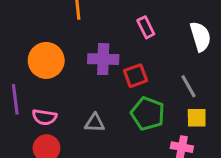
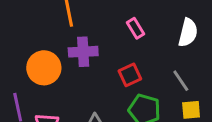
white semicircle: (200, 36) -> (188, 33), turned 36
purple cross: (103, 59) -> (83, 52), moved

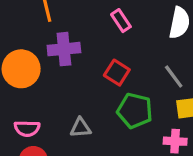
red square: (130, 75) -> (117, 73), turned -30

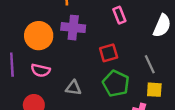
red square: (117, 73) -> (109, 53), turned 30
pink semicircle: (27, 128) -> (41, 70), moved

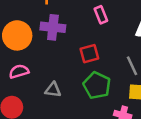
pink semicircle: (41, 70) -> (19, 71), turned 150

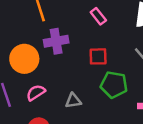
red square: (89, 54) -> (98, 56), turned 30

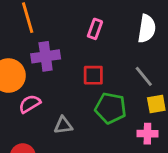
pink rectangle: (98, 16) -> (95, 29), turned 56
pink semicircle: (36, 93) -> (30, 104), moved

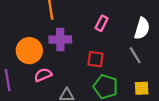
gray line: (144, 76) -> (135, 55), moved

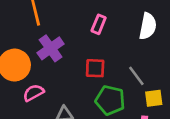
purple cross: (60, 40) -> (51, 48), turned -30
gray line: (135, 55) -> (136, 76), moved

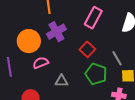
pink rectangle: (99, 24) -> (93, 18), size x1.5
red square: (95, 68) -> (87, 49), turned 35

